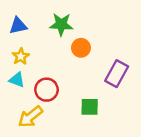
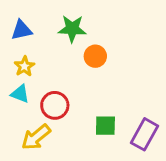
purple rectangle: (117, 74) -> (144, 134), moved

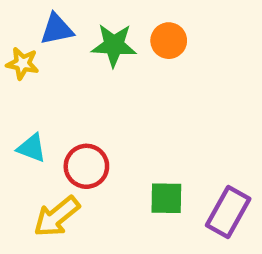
blue triangle: (22, 30) -> (57, 29), moved
orange circle: (95, 56) -> (169, 41), moved
yellow star: (24, 66) -> (22, 63), moved, turned -30

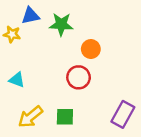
orange circle: (169, 41) -> (91, 49), moved
red circle: (86, 166) -> (79, 77), moved
green square: (166, 198) -> (65, 117), moved

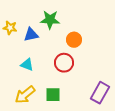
blue triangle: (30, 16) -> (31, 35), moved
cyan triangle: (17, 80) -> (27, 65), moved

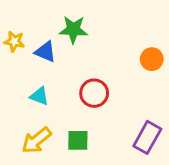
blue triangle: (31, 35) -> (45, 52), turned 35
orange circle: (74, 40) -> (152, 59), moved

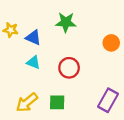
green star: (73, 30) -> (66, 22), moved
cyan triangle: (39, 96) -> (33, 62), moved

